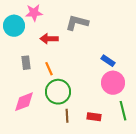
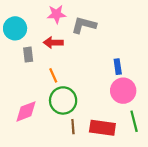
pink star: (34, 13) -> (57, 14), moved
blue rectangle: (108, 61) -> (118, 67), turned 48
gray rectangle: (26, 63) -> (28, 55), moved
red rectangle: (94, 117) -> (102, 128), size x1.6

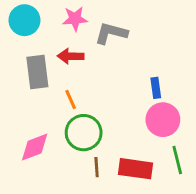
cyan circle: (15, 28) -> (24, 20), moved
gray rectangle: (28, 55) -> (37, 72), size x1.6

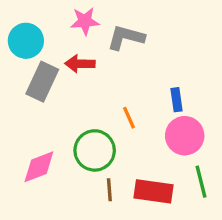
cyan circle: (24, 20) -> (26, 41), moved
gray rectangle: (37, 72) -> (42, 82), turned 32
orange line: (71, 99) -> (129, 118), moved

